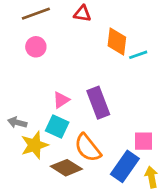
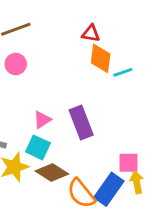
red triangle: (82, 14) -> (91, 33), moved
orange semicircle: (88, 148) -> (81, 193), moved
brown diamond: (66, 168) -> (52, 173), moved
yellow arrow: (151, 177) -> (137, 182), moved

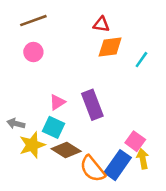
orange diamond: (101, 58) -> (110, 47), turned 76
cyan line: (123, 72) -> (141, 60), moved, turned -36
pink square: (128, 163) -> (135, 141), turned 36

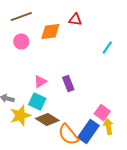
orange diamond: (110, 47) -> (50, 32), moved
purple rectangle: (92, 105) -> (68, 84), size x0.7

